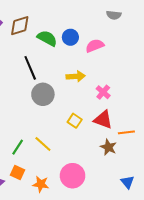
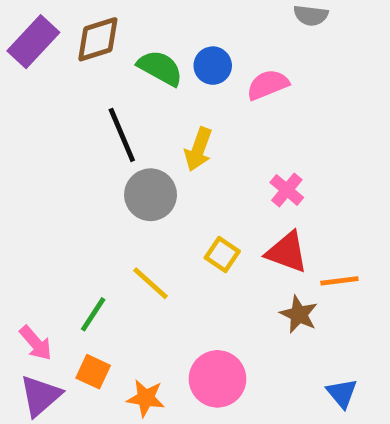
yellow arrow: (76, 76) -> (198, 149), moved, turned 114
yellow line: (43, 144) -> (151, 283), moved

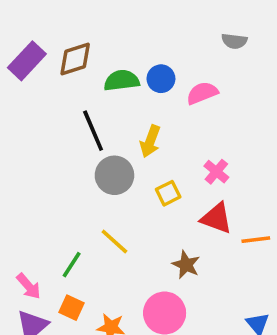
green semicircle: (160, 68) -> (122, 80), turned -36
yellow square: (222, 255) -> (168, 193), moved, turned 30
brown star: (299, 314) -> (186, 265), moved

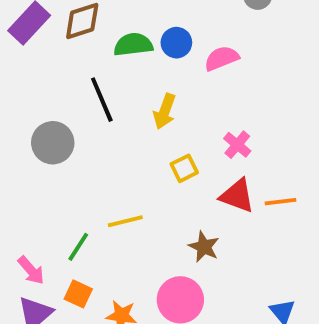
gray circle: (114, 175) -> (53, 143), moved
orange line: (256, 240) -> (280, 202), moved
yellow line: (114, 241) -> (125, 221), turned -56

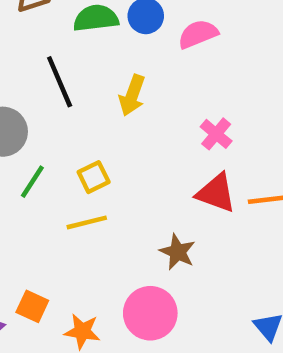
yellow square: (184, 168) -> (94, 177), moved
green line: (78, 247) -> (32, 182), moved

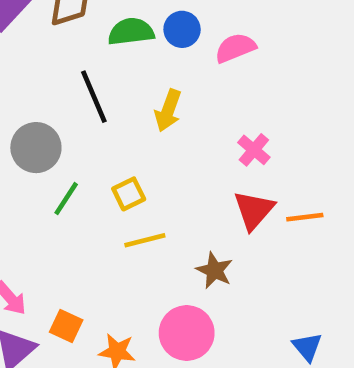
red triangle: (216, 193) -> (254, 210), turned 51
yellow line: (87, 222) -> (145, 240), moved

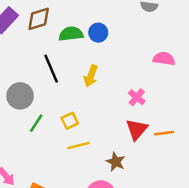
pink semicircle: (235, 48) -> (164, 59), moved, turned 30

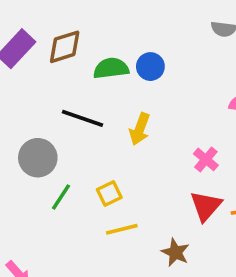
black line: (51, 69) -> (82, 118), turned -48

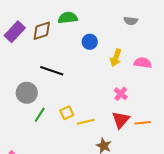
green semicircle: (111, 68) -> (68, 18), moved
yellow arrow: (140, 129) -> (116, 58), moved
yellow line: (122, 229) -> (86, 122), moved

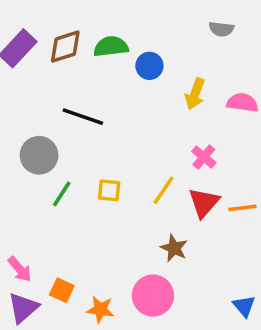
green semicircle: (68, 18) -> (111, 47), moved
yellow square: (67, 113) -> (109, 190), turned 32
yellow line: (86, 122) -> (163, 190), moved, turned -42

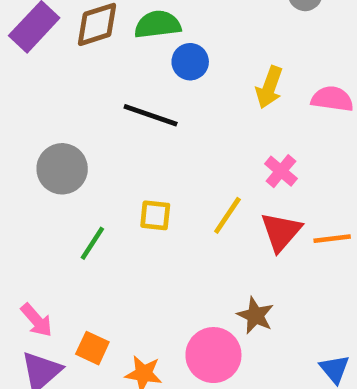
blue circle: (149, 66) -> (190, 62), moved
black line: (83, 117) -> (151, 115), moved
green line: (62, 194) -> (92, 243), moved
brown star: (174, 248) -> (255, 315), moved

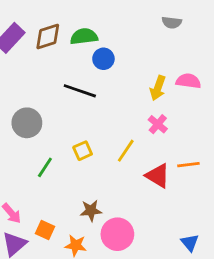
yellow arrow: (269, 87) -> (158, 88), moved
yellow square: (155, 215) -> (83, 151), turned -30
red triangle: (281, 232) -> (158, 176), moved, turned -40
brown star: (255, 315) -> (91, 211), moved, turned -30

